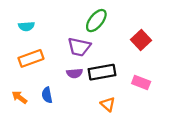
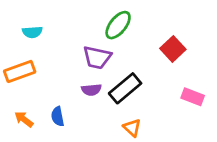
orange rectangle: (31, 58) -> (20, 71), moved
black rectangle: (102, 72) -> (125, 88), turned -30
pink rectangle: (141, 82) -> (193, 97), moved

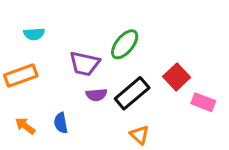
green ellipse: (118, 25) -> (125, 44), moved
red square: (173, 49) -> (177, 77), moved
purple trapezoid: (97, 57) -> (85, 64), moved

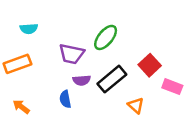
blue semicircle: (61, 123) -> (65, 99), moved
orange triangle: (139, 135) -> (136, 105), moved

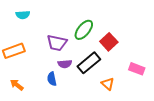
cyan semicircle: (29, 29) -> (23, 15), moved
red square: (150, 65) -> (109, 42), moved

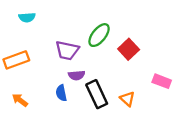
black rectangle: (89, 63) -> (97, 94), moved, turned -75

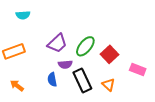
green ellipse: (99, 35) -> (85, 46), moved
red square: (129, 49) -> (110, 54), moved
purple trapezoid: (67, 50) -> (57, 43), turned -55

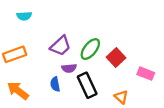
orange triangle: (109, 85) -> (121, 97), moved
orange arrow: (17, 86) -> (18, 91), size x1.5

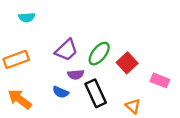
blue semicircle: (55, 84) -> (61, 92), turned -56

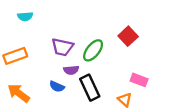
purple trapezoid: (66, 50) -> (62, 47), turned 55
red square: (127, 63) -> (128, 36), moved
pink rectangle: (160, 80) -> (139, 80), moved

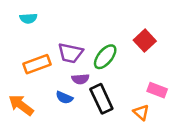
orange rectangle: (15, 56) -> (37, 64), moved

